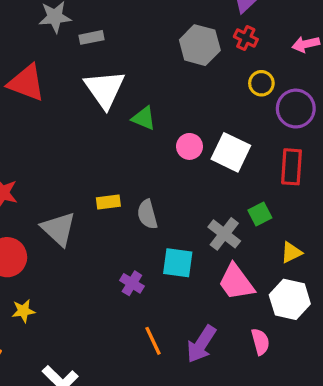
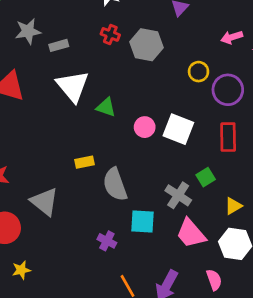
red cross: (246, 38) -> (110, 34), moved
yellow rectangle: (108, 202) -> (84, 162), moved
gray semicircle: (147, 214) -> (115, 184), size x1.4

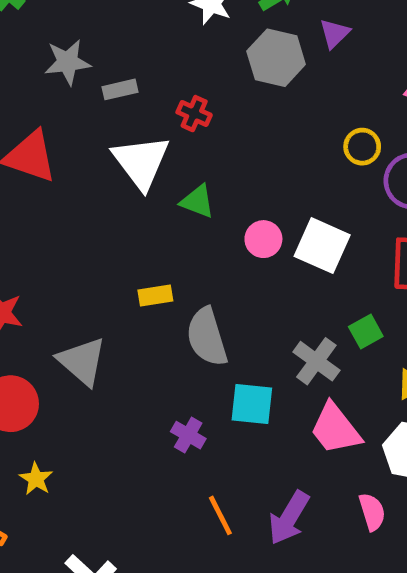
red cross: (110, 34) -> (194, 114), moved
gray hexagon: (146, 45) -> (276, 58), moved
yellow star: (21, 270) -> (36, 479), turned -30

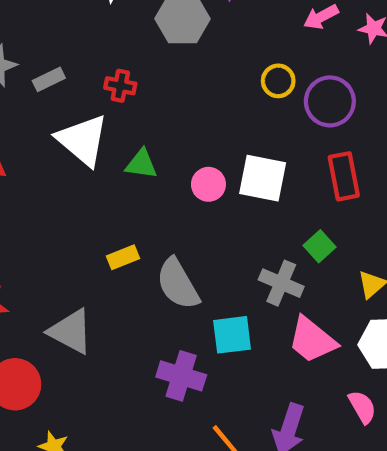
purple cross: (188, 435) -> (181, 376), size x1.5

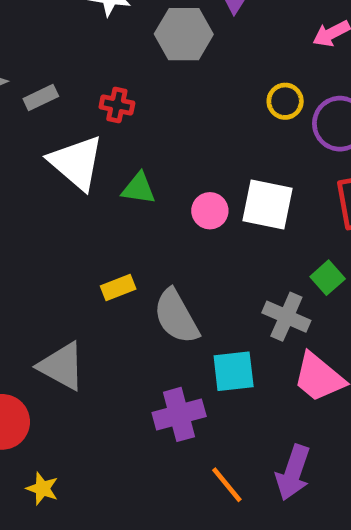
purple cross: (181, 376) -> (179, 414), turned -33

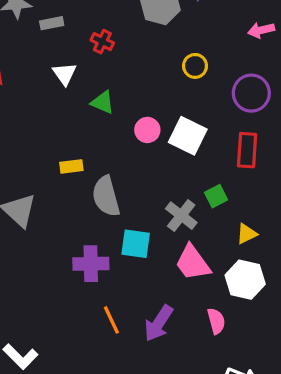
yellow circle: (285, 101) -> (195, 66), moved
white triangle: (76, 163) -> (64, 74), size x0.6

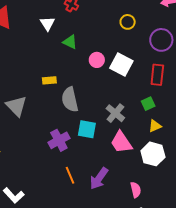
green square: (216, 196) -> (148, 104), moved
purple cross: (91, 264) -> (59, 140), turned -30
pink semicircle: (216, 321) -> (136, 190), moved

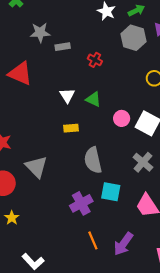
white triangle: (47, 24) -> (67, 95), moved
yellow rectangle: (49, 80) -> (71, 128), moved
gray cross: (115, 113) -> (143, 162), moved

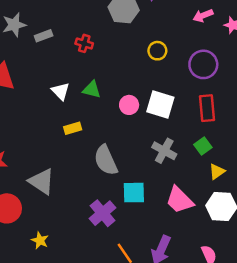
yellow star: (12, 218) -> (40, 240), moved

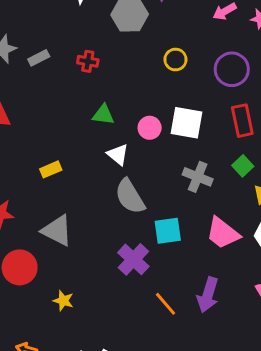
white triangle: (60, 91) -> (118, 155), moved
yellow rectangle: (73, 128) -> (51, 169), moved

